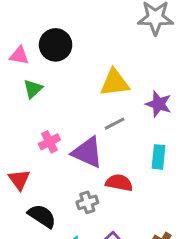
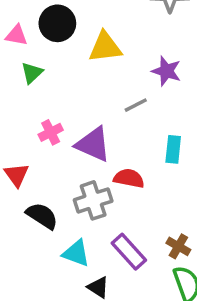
yellow triangle: (115, 83) -> (105, 47), moved
purple star: (159, 104) -> (166, 71), moved
gray line: (115, 124) -> (136, 105), moved
gray cross: (87, 202) -> (93, 200), size x1.5

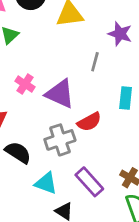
gray line: (136, 105) -> (95, 62), turned -48
pink cross: (51, 132) -> (25, 84), turned -30
red semicircle: (129, 178) -> (89, 122), turned 140

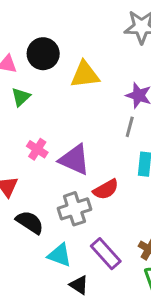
gray line: (95, 62) -> (130, 127), moved

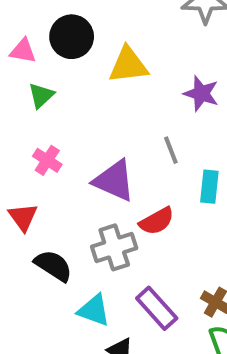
gray line: (130, 127) -> (171, 150), moved, turned -36
pink cross: (37, 149) -> (47, 160), moved

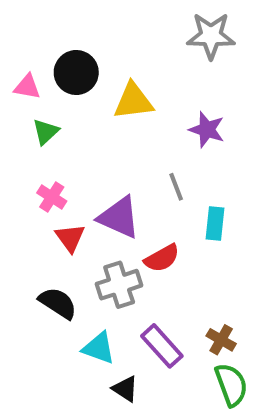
red triangle: (23, 217) -> (70, 238), moved

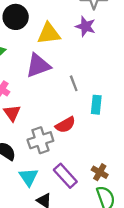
purple star: (207, 130) -> (86, 26), moved
purple triangle: (119, 217) -> (38, 66), moved, turned -44
cyan triangle: (99, 348) -> (29, 177), turned 36

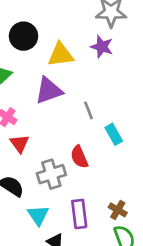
cyan rectangle: (96, 105) -> (114, 134), turned -36
red semicircle: (65, 125) -> (79, 157), turned 96
purple rectangle: (65, 176) -> (79, 214), turned 35

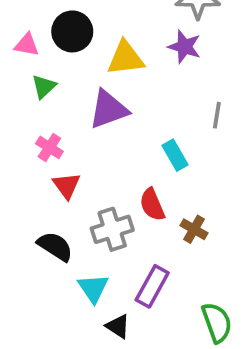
gray line: (89, 110) -> (217, 115), moved, turned 30
cyan rectangle: (114, 134) -> (175, 155), moved
brown cross: (118, 210) -> (194, 229), moved
purple rectangle: (79, 214) -> (152, 286), turned 36

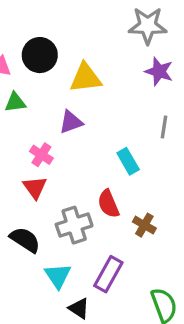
purple star: (184, 47) -> (159, 71), moved
green triangle: (44, 87) -> (15, 102), turned 35
purple triangle: (108, 109) -> (71, 122), size x0.7
pink cross: (49, 147) -> (41, 155), moved

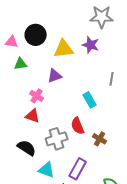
purple star: (159, 71) -> (91, 45), moved
red triangle: (35, 187) -> (33, 116), turned -35
cyan triangle: (58, 276) -> (47, 170), turned -36

